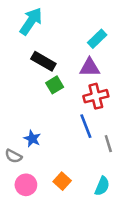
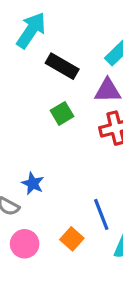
black rectangle: (43, 61) -> (62, 66), moved
blue line: (86, 126) -> (101, 214), moved

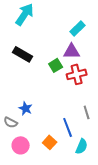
black rectangle: (62, 66) -> (23, 54), moved
green square: (62, 113) -> (56, 65), moved

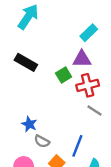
gray line: (87, 112) -> (94, 110), moved, turned -40
gray semicircle: (11, 122) -> (42, 141), moved
blue line: (68, 127) -> (77, 146), turned 42

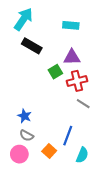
cyan rectangle: (89, 33) -> (71, 25), moved, turned 49
black rectangle: (26, 62) -> (32, 46), moved
gray semicircle: (42, 141) -> (27, 136), moved

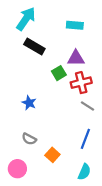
blue star: (24, 116) -> (29, 103), moved
blue line: (68, 136) -> (85, 139), moved
pink circle: (19, 154) -> (17, 169), moved
cyan semicircle: (82, 155) -> (84, 172), moved

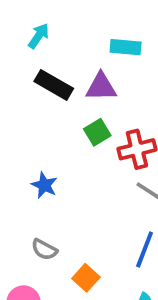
cyan arrow: (26, 19) -> (39, 36), size x0.6
purple triangle: (76, 58) -> (101, 87), moved

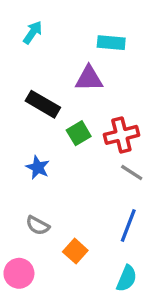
black rectangle: (54, 85) -> (43, 104), moved
green square: (97, 132) -> (79, 133), moved

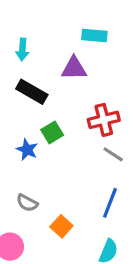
cyan arrow: (33, 32) -> (22, 49), moved, turned 150
green square: (79, 133) -> (52, 132), moved

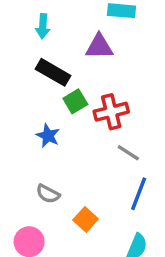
red cross: (104, 120) -> (111, 112), moved
green square: (52, 132) -> (75, 101), moved
gray line: (113, 154) -> (128, 153), moved

